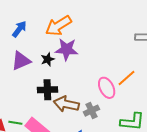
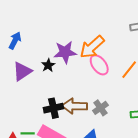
orange arrow: (58, 26) -> (92, 47), moved
pink ellipse: (107, 88) -> (99, 65), moved
black cross: (47, 90) -> (53, 108), moved

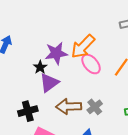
purple triangle: (22, 71) -> (49, 83), moved
black cross: (53, 108) -> (28, 111), moved

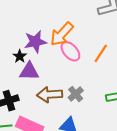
purple triangle: (49, 83) -> (29, 71), turned 40

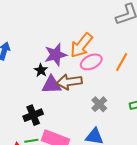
pink ellipse: (70, 51) -> (91, 62), turned -70
brown arrow: (50, 95) -> (69, 82), moved

